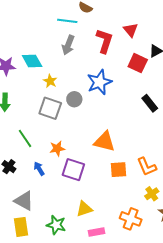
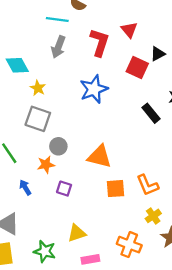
gray circle: (74, 99) -> (58, 146), moved
purple square: (73, 170) -> (64, 189), size x0.6

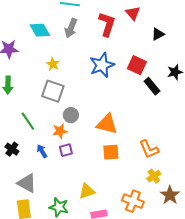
cyan diamond: (17, 65) -> (40, 30), moved
red square: (137, 67) -> (137, 65), moved
purple square: (64, 189) -> (66, 150), moved, turned -32
orange square: (115, 189) -> (111, 152), moved

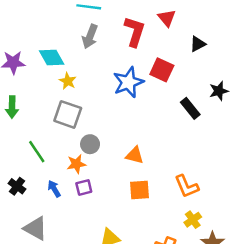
cyan diamond: (40, 30) -> (52, 58), moved
red square: (137, 65) -> (162, 70), moved
orange triangle: (107, 124) -> (135, 155), size x0.7

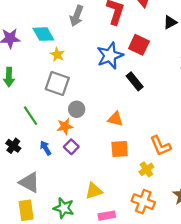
black rectangle: (190, 108) -> (135, 81), moved
purple square: (84, 187) -> (71, 147), turned -32
yellow cross: (193, 220) -> (146, 169), moved

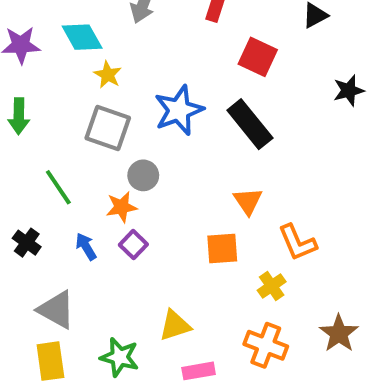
blue star: (110, 56) -> (179, 110), moved
black rectangle: (135, 81) -> (250, 124), size x1.4
orange triangle: (115, 119) -> (248, 201), moved, turned 42

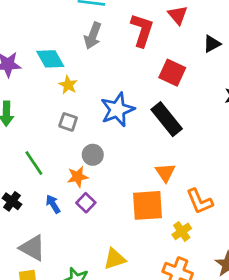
gray square: (108, 128) -> (68, 122), size x0.6
orange square: (222, 248) -> (148, 205), size x1.4

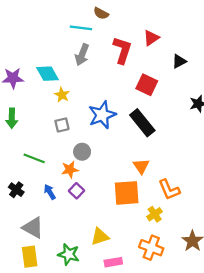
red triangle: (178, 15) -> (151, 38), turned 36
gray square: (68, 122) -> (62, 125), turned -32
green line: (34, 163) -> (34, 158), turned -35

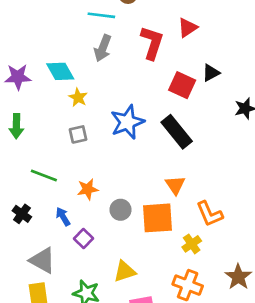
black triangle: (179, 61) -> (211, 73), moved
gray circle: (82, 152) -> (121, 210), moved
purple square: (76, 191) -> (84, 239), moved

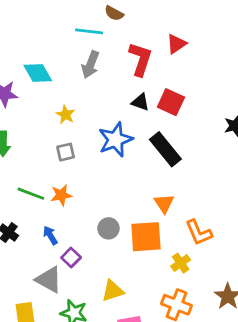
cyan diamond: (60, 71) -> (38, 73), moved
black triangle: (211, 73) -> (140, 102), moved, turned 48
orange star: (88, 189) -> (61, 195), moved
gray triangle: (42, 260) -> (49, 280), moved

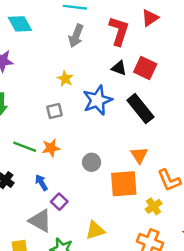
cyan diamond: (38, 73) -> (20, 24), moved
yellow star: (65, 115) -> (65, 79), moved
gray circle: (108, 228) -> (92, 162), moved

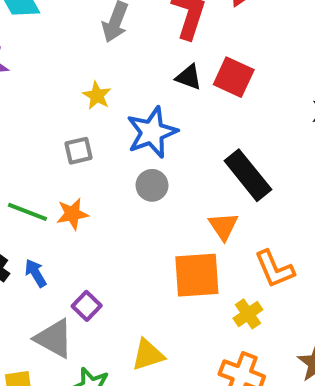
black rectangle: (140, 109) -> (248, 175), moved
gray circle: (92, 162) -> (152, 185), moved
blue arrow: (41, 183) -> (36, 273), moved

